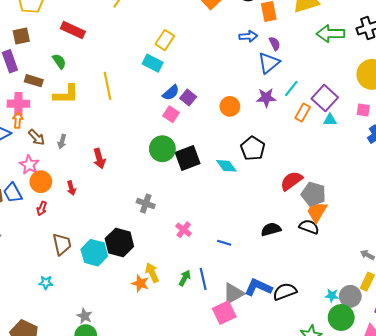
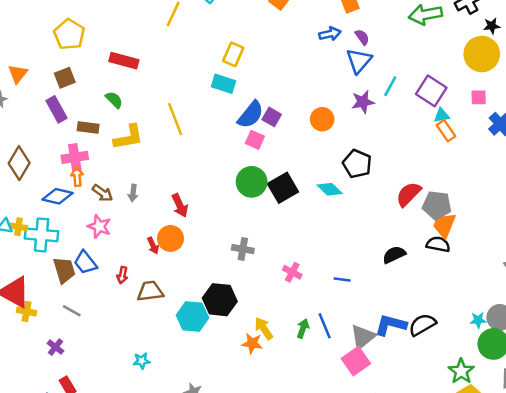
blue semicircle: (171, 93) -> (251, 115), size x1.4
orange rectangle: (303, 113) -> (446, 131), moved, turned -54
orange circle: (41, 182) -> (171, 238), moved
brown trapezoid: (62, 244) -> (150, 291), moved, turned -75

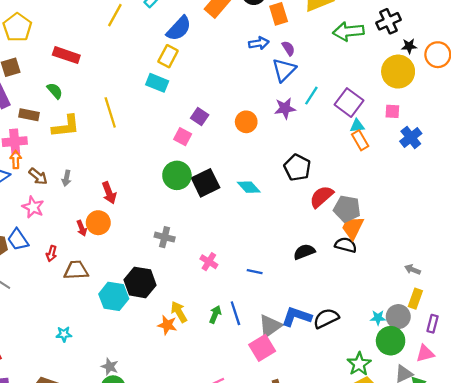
blue semicircle: (251, 115) -> (179, 28), moved
black pentagon: (357, 164) -> (297, 168), moved

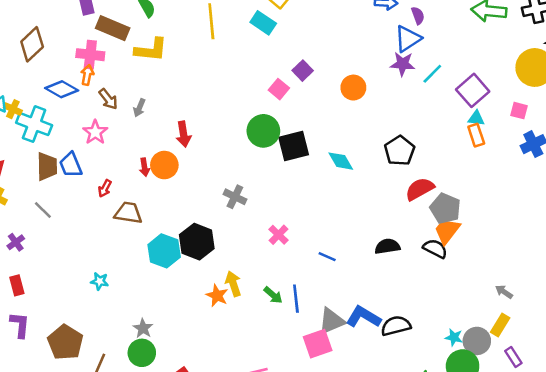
purple star: (285, 108) -> (403, 64), moved
yellow line: (110, 112) -> (211, 21), moved
brown rectangle: (29, 115) -> (113, 28), size x1.4
green arrow: (215, 314) -> (273, 295), turned 96
purple rectangle: (433, 324) -> (513, 357), turned -60

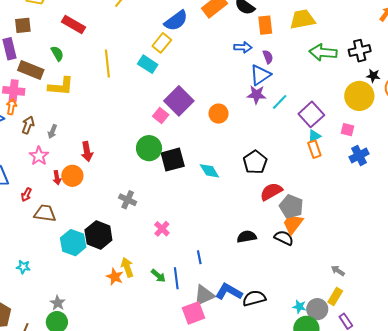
purple square: (303, 71) -> (179, 101), size x1.8
brown arrow: (108, 99) -> (28, 125), turned -120
cyan triangle: (476, 118) -> (314, 136), turned -32
pink star: (95, 132) -> (39, 156), moved
blue line: (327, 257) -> (199, 257), moved, turned 56

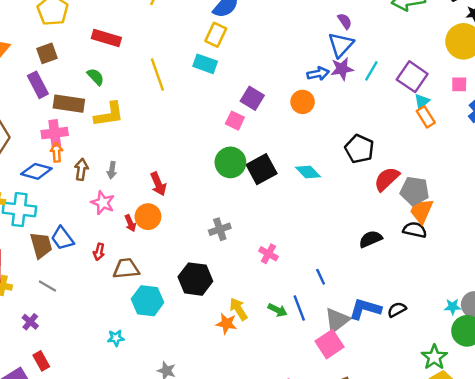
blue arrow: (243, 47) -> (318, 74), moved
purple square: (179, 101) -> (252, 98), size x0.7
gray cross: (128, 200) -> (220, 229), turned -30
cyan hexagon: (73, 243) -> (148, 301), moved
black semicircle: (254, 298) -> (397, 310), size x0.7

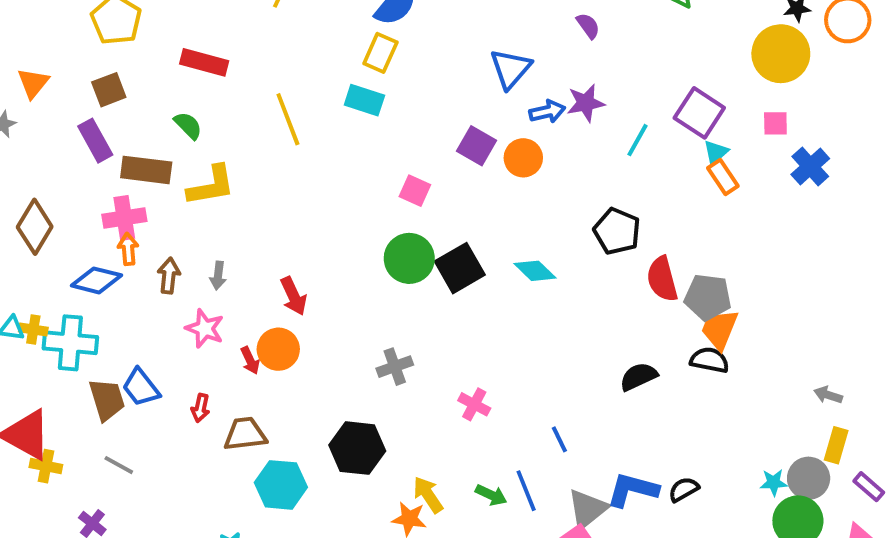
blue triangle: (341, 45) -> (511, 69), moved
cyan line: (371, 71) -> (637, 140), moved
purple square: (252, 98) -> (476, 146), moved
red semicircle: (387, 179) -> (662, 279), turned -60

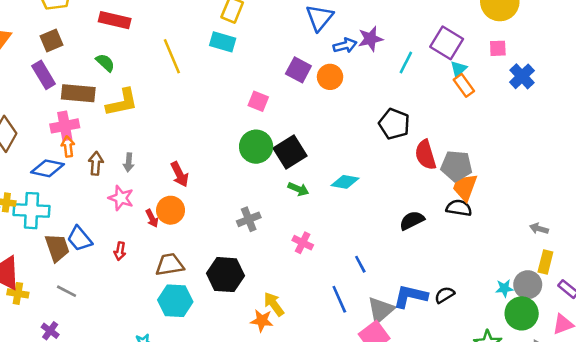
cyan diamond: (535, 271) -> (345, 182), moved, turned -32
brown trapezoid: (245, 434) -> (170, 265), moved
green arrow: (491, 495) -> (298, 189), moved

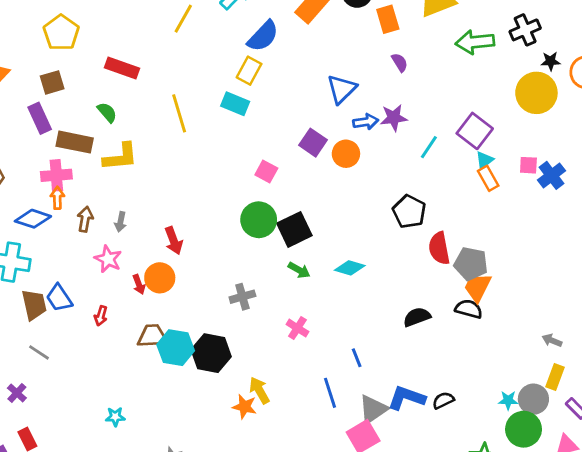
pink square: (498, 48) -> (528, 165), moved
cyan hexagon: (175, 301) -> (176, 348), moved

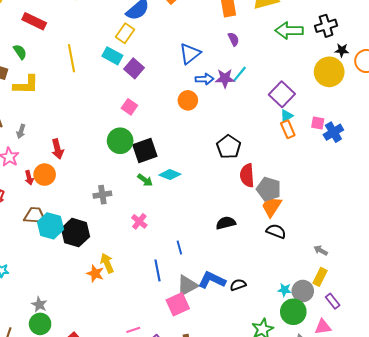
purple square: (313, 143) -> (134, 68), moved
cyan line: (429, 147) -> (239, 74), moved
cyan diamond: (350, 268) -> (170, 175), moved
black semicircle: (469, 309) -> (276, 231), moved

